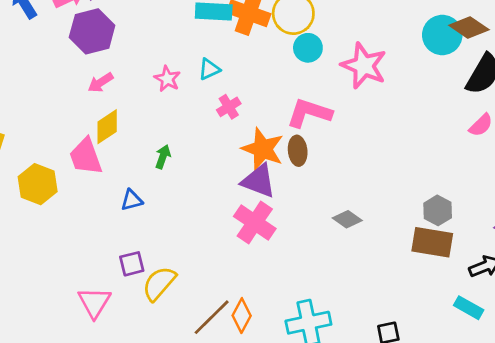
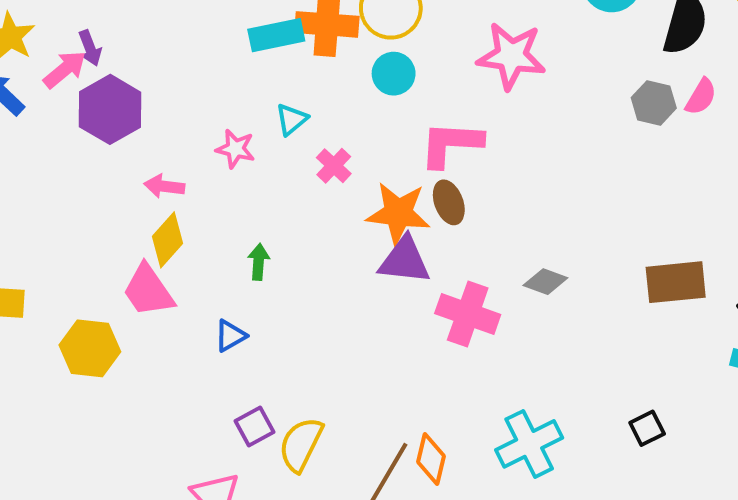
cyan circle: (308, 48) -> (394, 74), moved
pink arrow: (101, 83) -> (164, 186), moved, turned 55
gray hexagon: (438, 210) -> (654, 103), moved
pink cross: (255, 222) -> (468, 314), moved

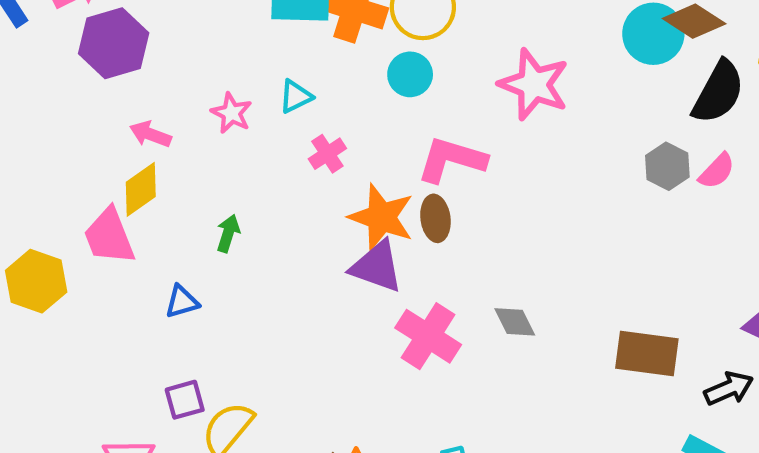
gray diamond: (545, 282) -> (515, 322), turned 30

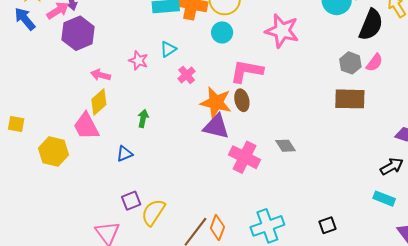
brown rectangle: (647, 354) -> (350, 99), moved

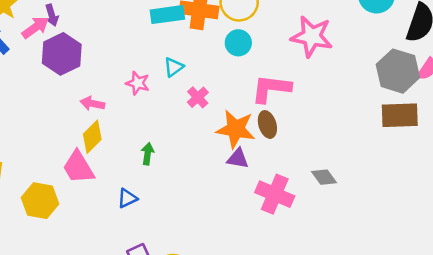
gray hexagon: (350, 63) -> (398, 71), size x1.6
purple triangle: (216, 127) -> (238, 159), size x0.7

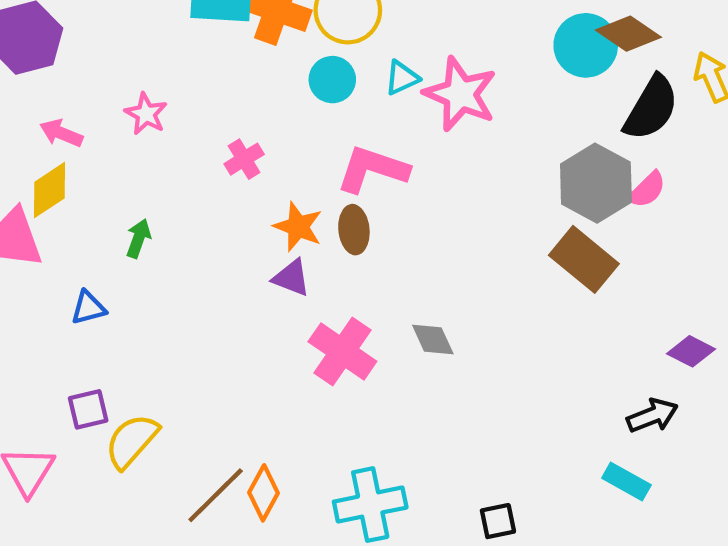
cyan triangle: (174, 67) -> (402, 78), moved
brown rectangle: (400, 115) -> (584, 259), turned 30
orange star: (236, 129) -> (298, 227), size x0.7

